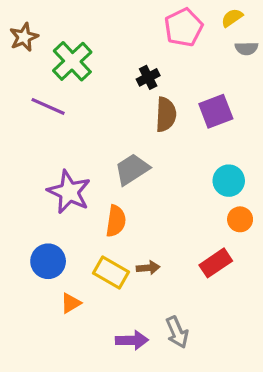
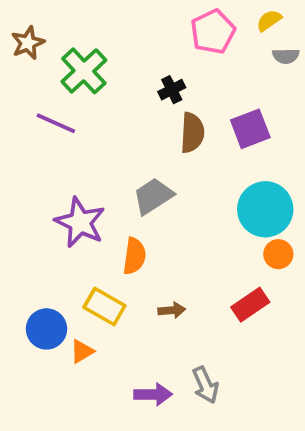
cyan circle: (229, 181) -> (265, 209), size x1.5
blue circle: (48, 261) -> (46, 329), moved
yellow rectangle: (111, 273) -> (104, 307), moved

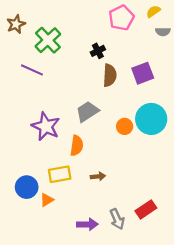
orange circle: (278, 254) -> (125, 126), moved
red rectangle: (250, 305) -> (146, 209), moved
yellow rectangle: (104, 307) -> (60, 174), turned -40

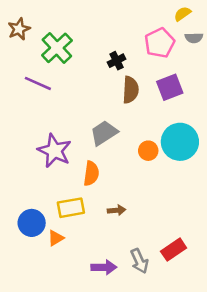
pink pentagon: (121, 18) -> (160, 43), moved

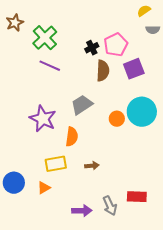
pink pentagon: (160, 43) -> (116, 45), moved
purple line: (38, 83) -> (50, 66), moved
blue circle: (32, 223) -> (14, 183), moved
red rectangle: (174, 250) -> (137, 197), turned 36

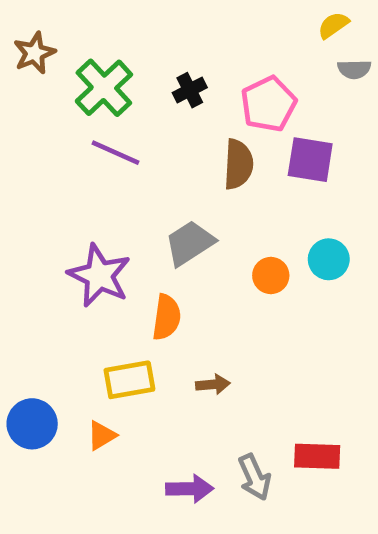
black cross: (92, 48) -> (190, 90), moved
purple square: (134, 69) -> (310, 160), turned 30
cyan circle: (142, 112) -> (329, 259), size x0.6

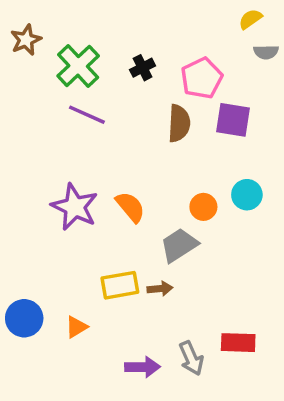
gray trapezoid: (190, 243) -> (179, 245), moved
orange semicircle: (166, 317) -> (130, 207), moved, turned -48
yellow rectangle: (129, 380) -> (120, 285), moved

